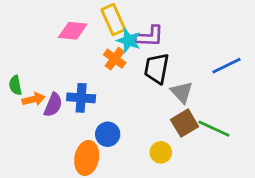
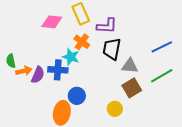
cyan star: (129, 41) -> (71, 57), moved
gray triangle: (182, 92) -> (130, 66), turned -42
green line: (214, 129) -> (162, 76), moved, turned -55

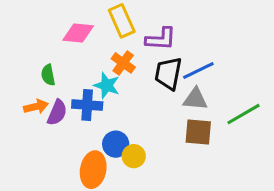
blue line: (162, 47) -> (198, 70), moved
green semicircle: (11, 61) -> (48, 75), moved
brown square: (132, 88) -> (198, 132), turned 36
yellow circle: (115, 109) -> (134, 156), moved

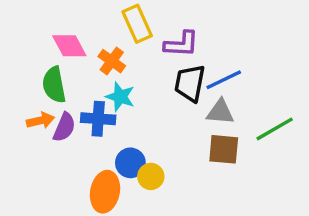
pink diamond: (78, 33) -> (69, 46), moved, turned 56
orange cross: (123, 63) -> (112, 61), moved
green semicircle: (48, 75) -> (54, 85), size x1.5

